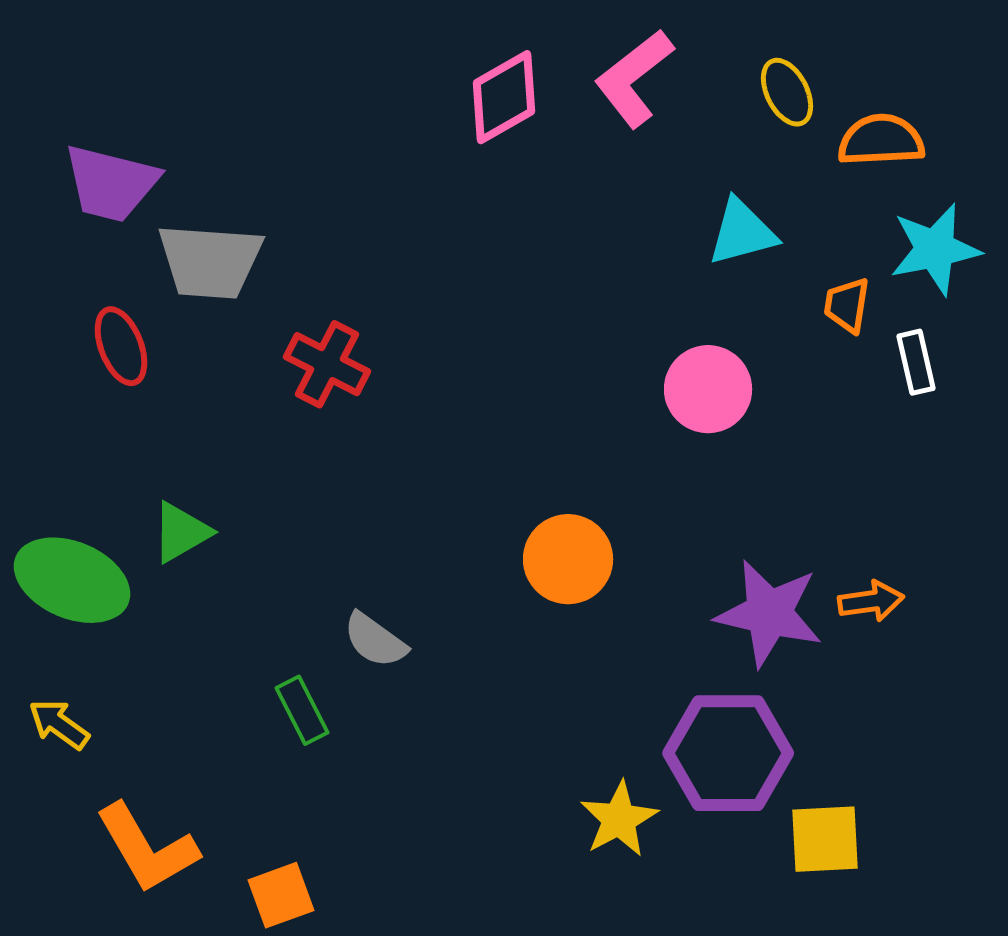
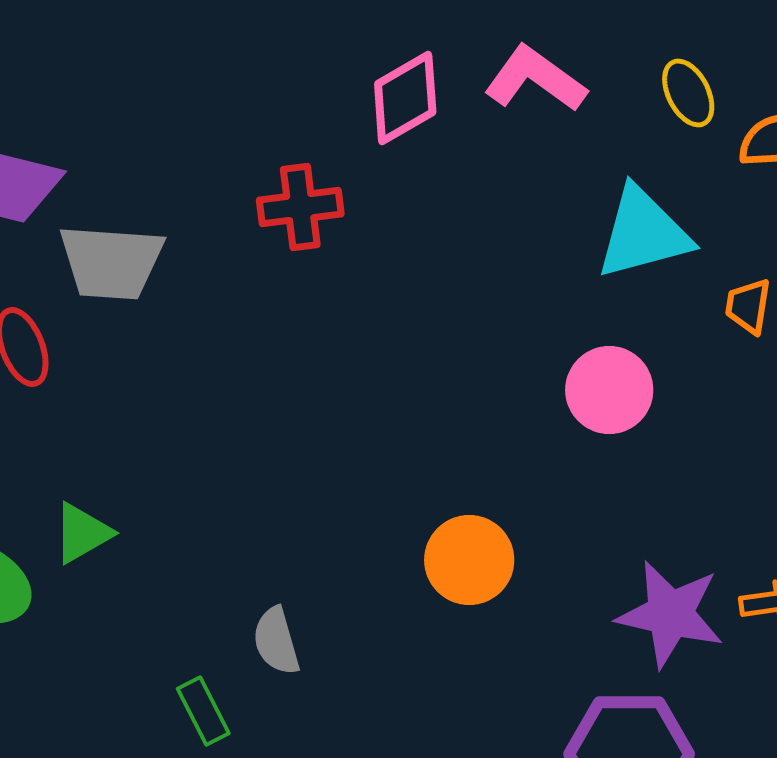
pink L-shape: (634, 78) -> (535, 79), turned 74
cyan triangle: (742, 232) -> (643, 233), size x1.4
red cross: (327, 364) -> (300, 207), moved, turned -34
gray semicircle: (375, 640) -> (276, 641), turned 38

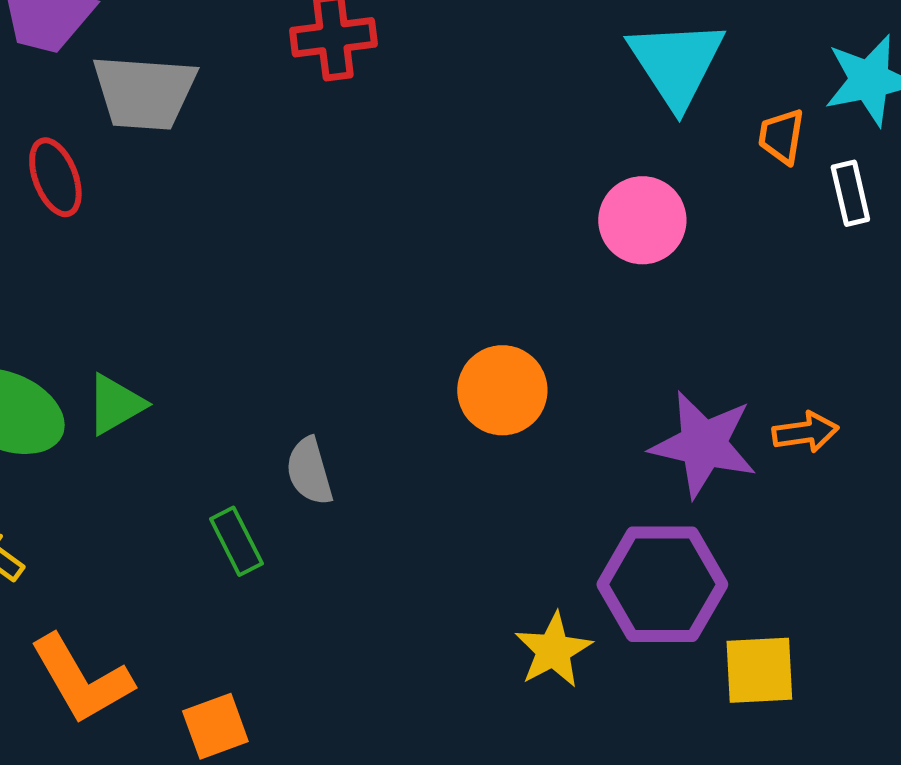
cyan triangle: (643, 233) -> (676, 63), turned -48
green triangle: (82, 533) -> (115, 404), moved

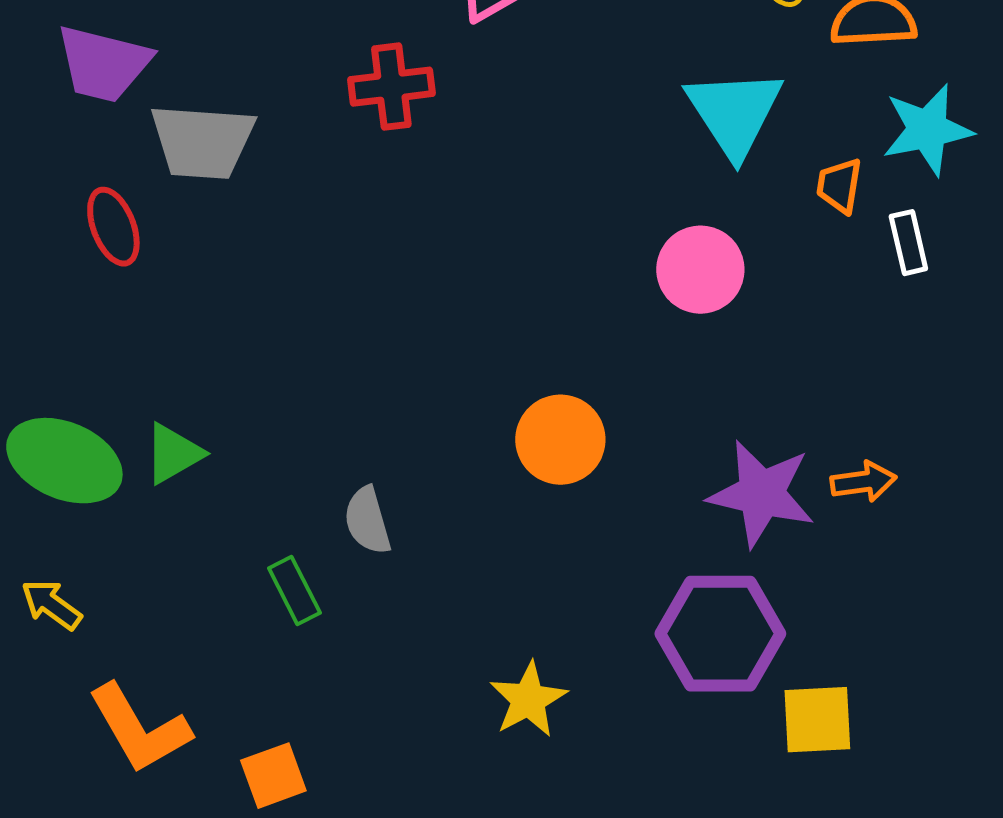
yellow star: (553, 650) -> (528, 700), moved

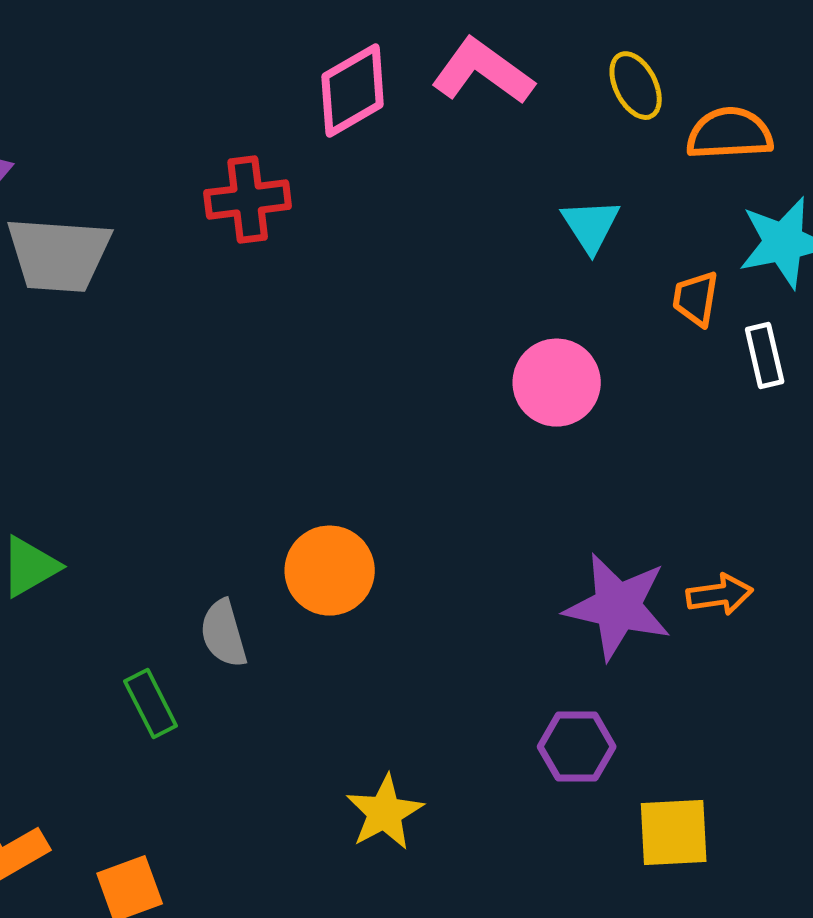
cyan triangle: (734, 113) -> (591, 226), size x0.6
orange circle: (560, 440) -> (330, 571), moved
purple hexagon: (720, 634) -> (577, 747), size x0.6

